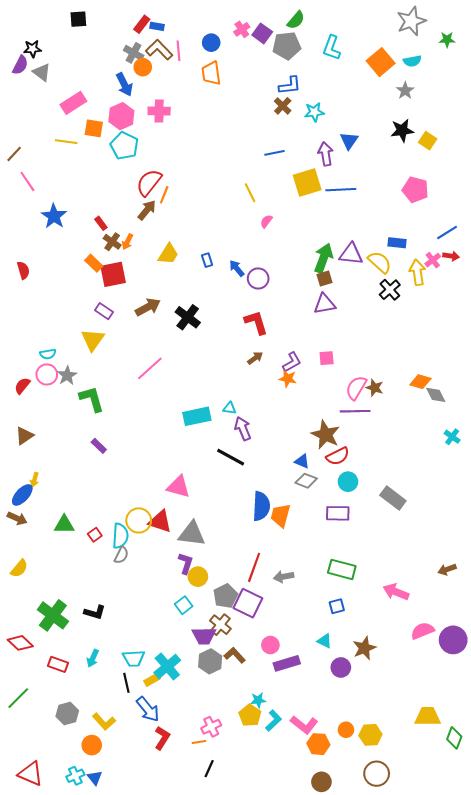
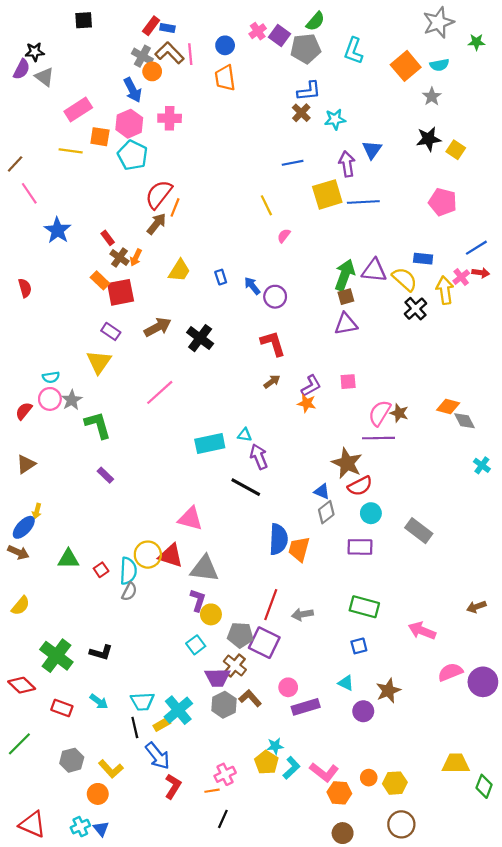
gray diamond: (306, 481) -> (326, 512), turned -60
gray pentagon: (225, 596) -> (240, 635), turned 30
cyan arrow: (93, 658) -> (99, 701), turned -78

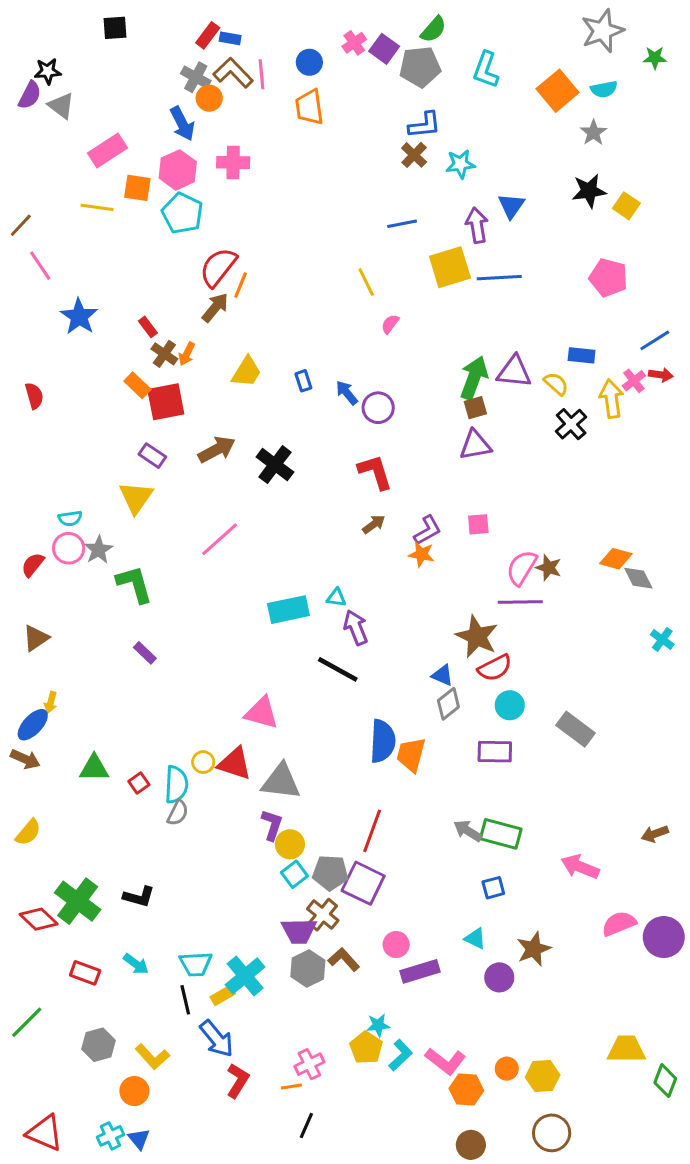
yellow semicircle: (405, 279) -> (556, 384), size x0.7
yellow circle: (148, 555) -> (203, 762), size x0.6
gray arrow: (302, 614) -> (468, 831), moved, turned 42
cyan square: (196, 645) -> (294, 874), moved
red diamond: (22, 685) -> (39, 919), moved

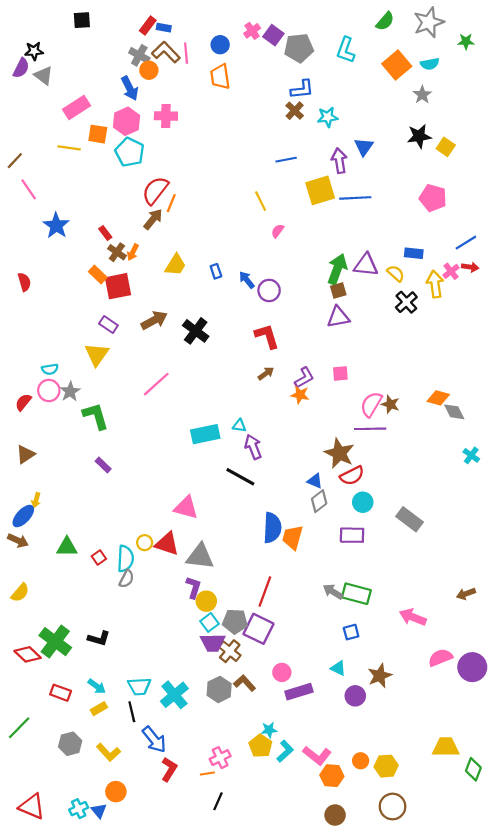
green semicircle: (433, 29) -> (385, 21), moved
purple trapezoid: (299, 931) -> (213, 643), moved
yellow rectangle: (223, 995) -> (99, 709), moved
orange circle: (134, 1091) -> (116, 792), moved

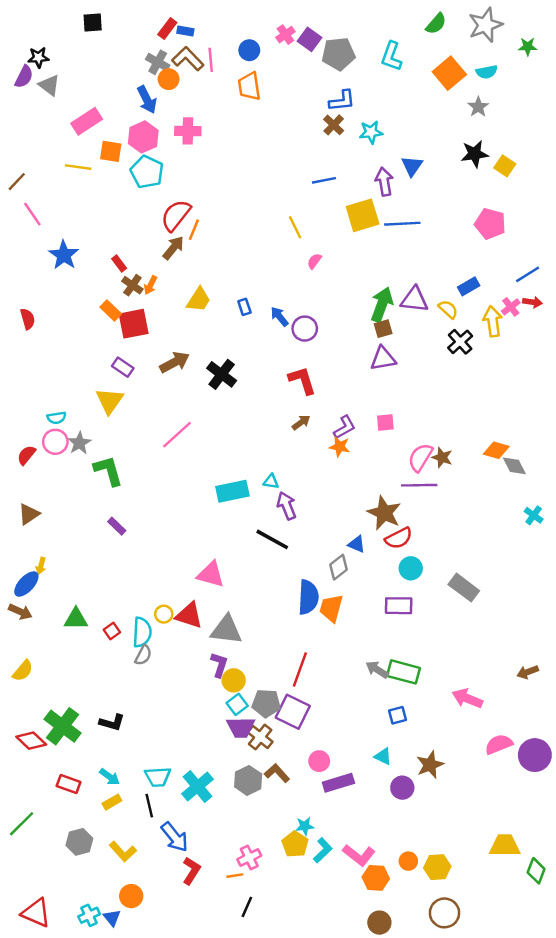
blue rectangle: (414, 253) -> (469, 286), turned -36
gray diamond: (319, 501) -> (338, 567), moved

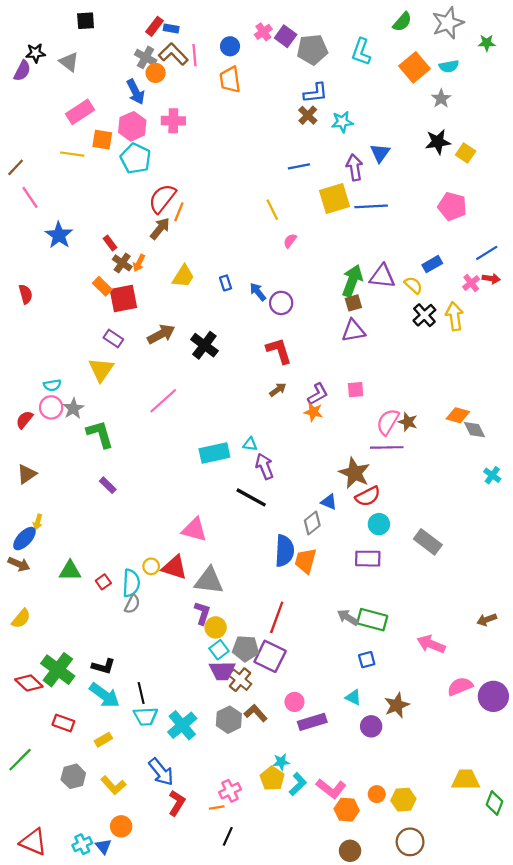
gray triangle: (49, 85) -> (69, 62), moved
yellow arrow: (493, 321) -> (454, 316), moved
cyan arrow: (110, 777) -> (104, 695), moved, size x1.6
black line: (149, 806) -> (141, 693), moved

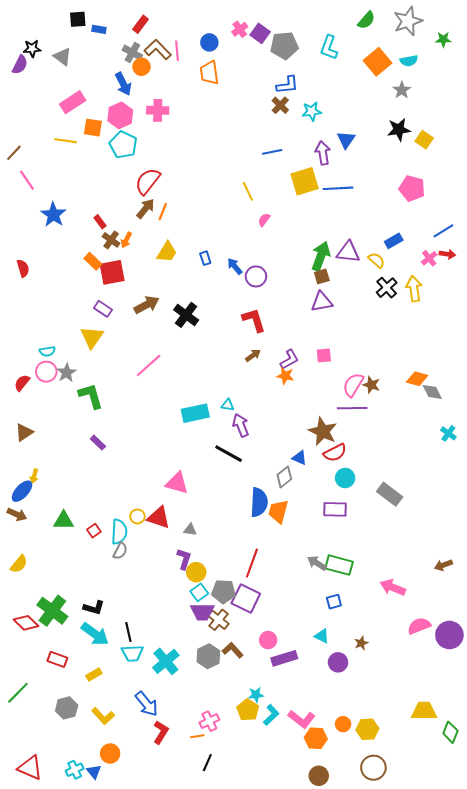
blue rectangle: (171, 29) -> (99, 29), moved
orange line: (179, 212) -> (163, 212), moved
gray triangle: (209, 581) -> (190, 530), size x0.5
brown star: (397, 705) -> (361, 643), size x0.6

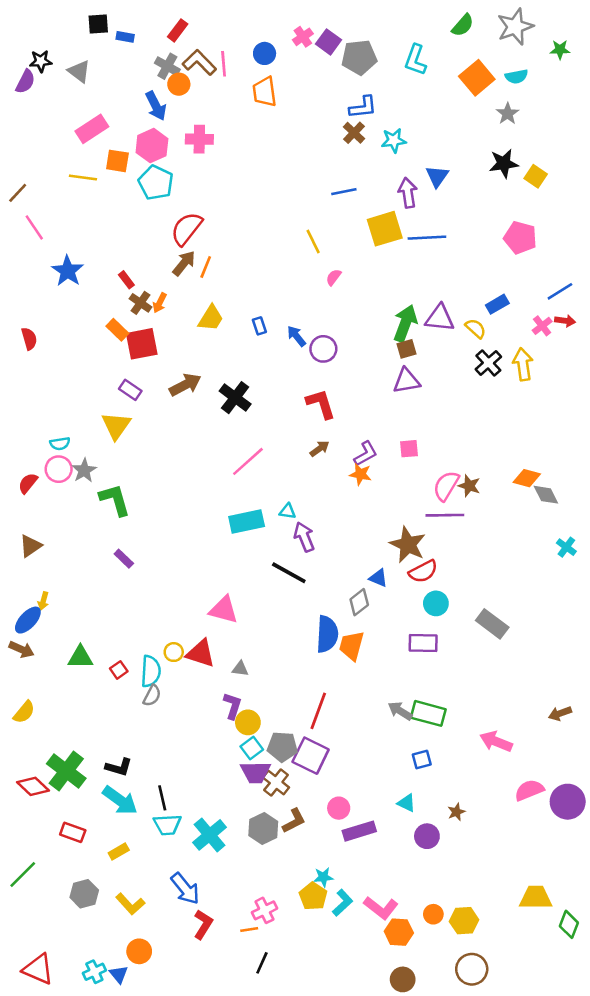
pink line: (149, 366) -> (248, 461), moved
brown L-shape: (233, 650) -> (294, 821), turned 105

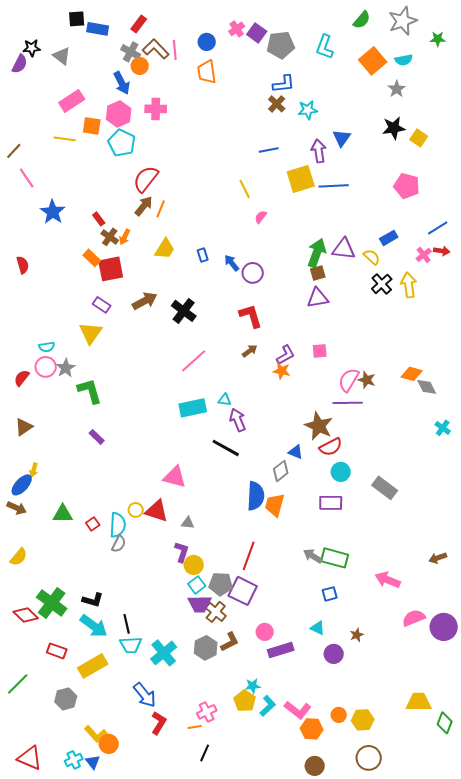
blue rectangle: (125, 37) -> (98, 29), size x1.5
yellow rectangle: (119, 852) -> (93, 666), size x1.8
yellow L-shape: (130, 904) -> (96, 734), moved

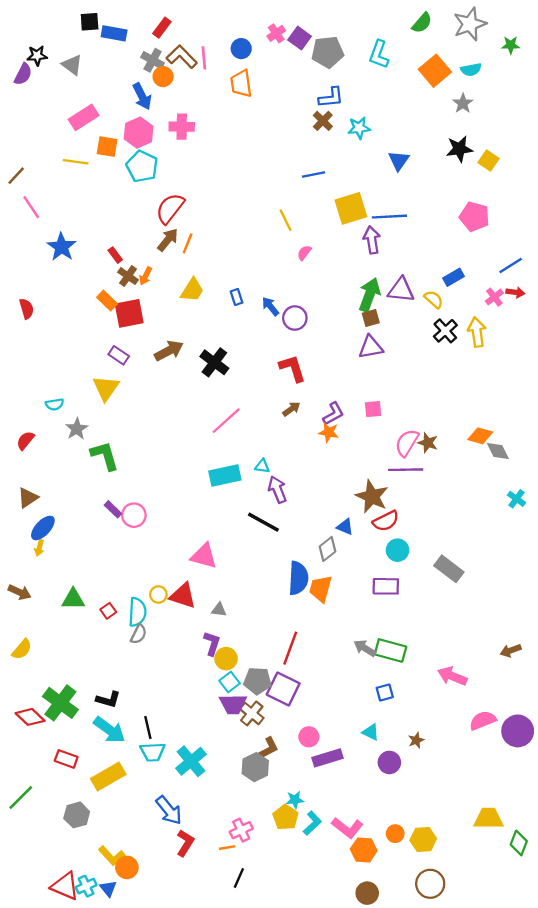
purple arrow: (319, 151) -> (372, 240), moved
pink circle: (46, 367) -> (134, 515), moved
blue ellipse: (22, 485) -> (43, 528), moved
gray hexagon: (206, 648) -> (255, 767), moved
red triangle: (30, 758) -> (65, 886), moved

